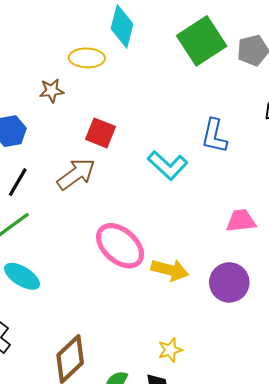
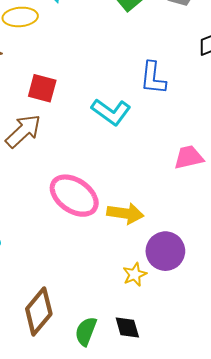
purple circle: (229, 282) -> (165, 251), moved
yellow star: (170, 350) -> (135, 274), moved

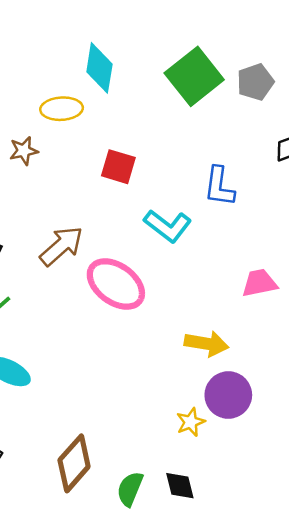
red square: (42, 88) -> (118, 167), moved
pink ellipse: (74, 196) -> (116, 284), moved
yellow arrow: (125, 213) -> (206, 344), moved

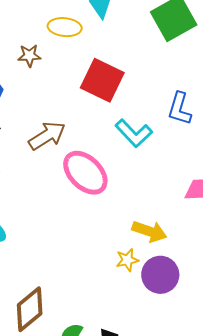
red square: (118, 167) -> (102, 80), size x1.5
yellow star: (191, 422) -> (127, 260), moved

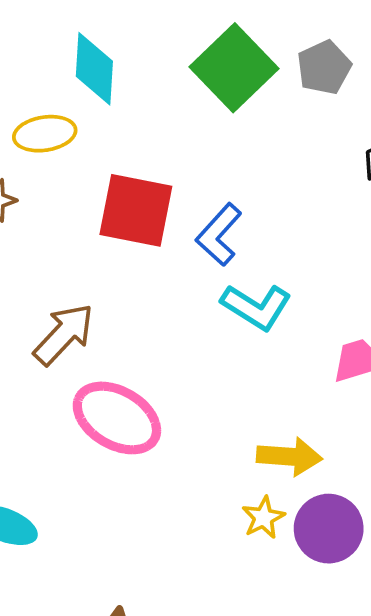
blue L-shape: (180, 109) -> (219, 235), moved, turned 40
cyan L-shape: (134, 133) -> (256, 307), moved
pink ellipse: (85, 173) -> (117, 418), moved

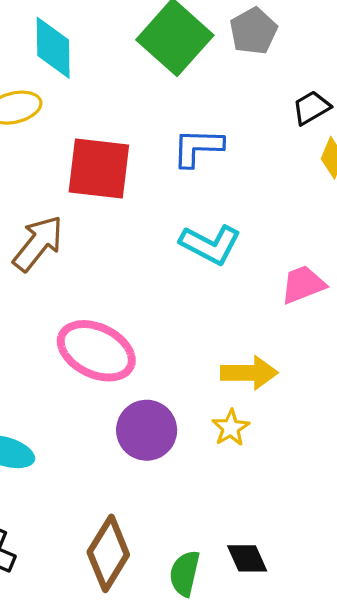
blue L-shape: (219, 235) -> (198, 147), moved, turned 54
brown arrow: (64, 334) -> (38, 243), moved
purple circle: (329, 529) -> (147, 430), moved

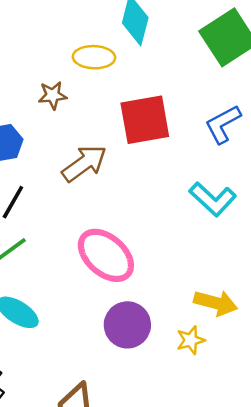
blue L-shape: (198, 147) -> (223, 124), turned -45
red square: (99, 168) -> (145, 120), turned -32

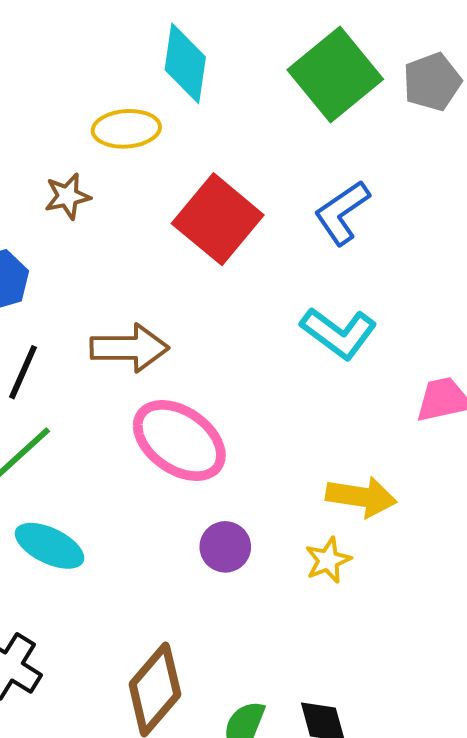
red square: (145, 120) -> (218, 219), turned -34
brown arrow: (84, 163) -> (129, 348), moved, turned 42
purple circle: (127, 325) -> (225, 547), size x0.7

